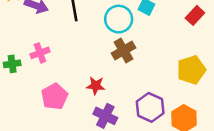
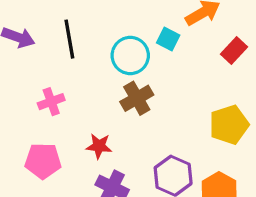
pink cross: (40, 53) -> (51, 102), moved
pink pentagon: (54, 97) -> (43, 161), turned 30

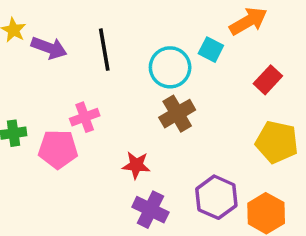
red rectangle: (234, 51) -> (268, 80), moved
yellow pentagon: (229, 125) -> (277, 142), turned 30
pink pentagon: (43, 161) -> (58, 149), moved

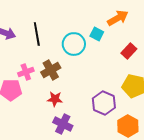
brown cross: (177, 114) -> (51, 70), moved
purple hexagon: (216, 197) -> (104, 103), moved

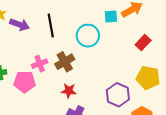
cyan square: (97, 34) -> (111, 16), moved, turned -32

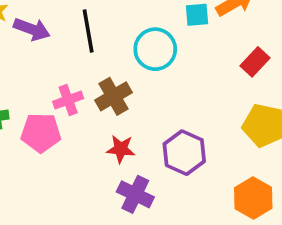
purple hexagon: (118, 95) -> (184, 153), moved

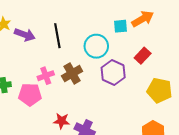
red rectangle: (255, 62) -> (143, 56), moved
red star: (121, 149) -> (62, 121), moved
purple hexagon: (184, 153) -> (113, 72), moved

